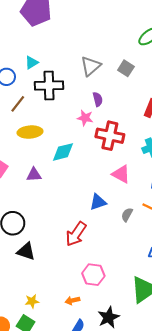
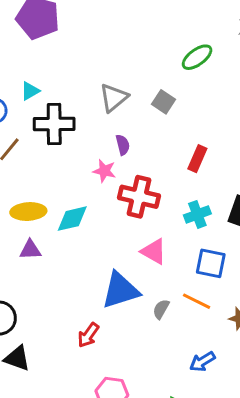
yellow ellipse: (30, 132) -> (28, 212), moved
blue triangle: (98, 202) -> (120, 290), size x1.6
red arrow: (76, 234) -> (88, 335), size x0.7

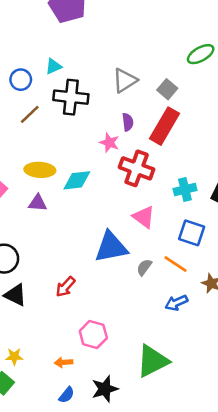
red rectangle: (197, 159) -> (165, 126), moved, size x1.6
red arrow: (88, 335) -> (65, 287), moved
blue arrow: (202, 362) -> (176, 303), moved

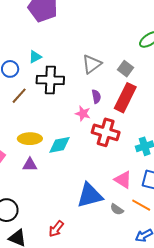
pink triangle: (144, 217) -> (123, 180), moved
gray semicircle: (144, 267) -> (117, 209), turned -88

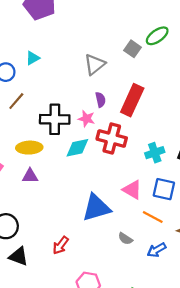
gray square: (125, 69) -> (132, 49), moved
black cross: (50, 80) -> (55, 119), moved
cyan diamond: (60, 145) -> (77, 148), moved
gray semicircle: (117, 209) -> (125, 239), moved

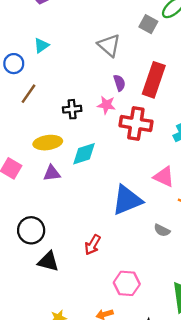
gray triangle: (95, 64) -> (109, 45), turned -35
black cross: (55, 119) -> (72, 109), size x0.6
cyan diamond: (77, 148) -> (84, 154), moved

